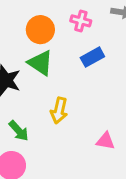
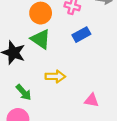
yellow arrow: (59, 111) -> (55, 76), turned -102

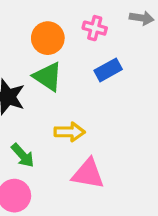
pink triangle: (92, 100) -> (88, 174), moved, size x1.5

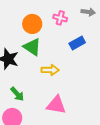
blue rectangle: (108, 70) -> (77, 43), moved
yellow arrow: (70, 132) -> (50, 70), moved

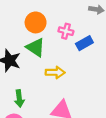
pink cross: (60, 18) -> (66, 31), moved
green arrow: (17, 94) -> (19, 98), turned 35

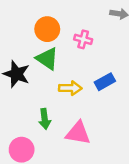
blue rectangle: (84, 43) -> (105, 82), moved
green arrow: (19, 98) -> (45, 119), moved

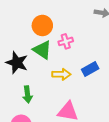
pink cross: (83, 39) -> (66, 41), moved, turned -32
green arrow: (45, 119) -> (27, 94), moved

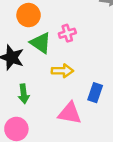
orange circle: (42, 25) -> (29, 15), moved
blue rectangle: (90, 69) -> (95, 93), moved, turned -42

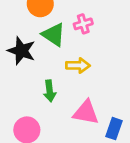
blue rectangle: (95, 93) -> (114, 129), moved
green arrow: (24, 94) -> (50, 91), moved

